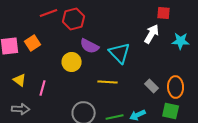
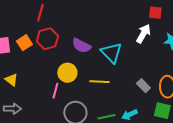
red line: (49, 13) -> (40, 13), turned -54
red hexagon: (74, 19) -> (47, 39), moved
yellow circle: (72, 62) -> (67, 73), moved
pink line: (43, 88) -> (55, 91), moved

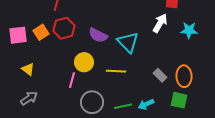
gray arrow: (12, 109) -> (29, 98), turned -36

